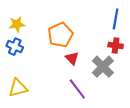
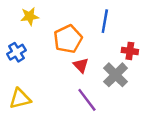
blue line: (116, 19) -> (105, 21), moved
yellow star: (17, 24) -> (30, 16), moved
blue cross: (15, 47) -> (16, 52), turned 35

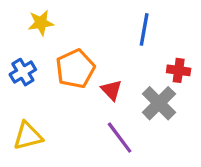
orange pentagon: (68, 39) -> (75, 69), moved

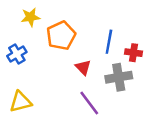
blue line: (144, 29) -> (109, 42), moved
orange pentagon: (75, 69) -> (61, 36), moved
gray cross: (159, 103) -> (119, 77), turned 35

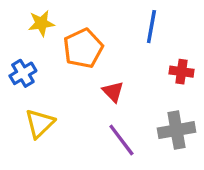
blue line: (109, 42) -> (151, 27), moved
gray cross: (119, 77) -> (176, 130), moved
yellow triangle: (21, 102) -> (40, 123), moved, turned -30

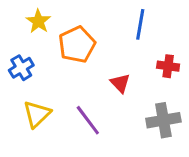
yellow star: (41, 23) -> (38, 21), turned -30
red triangle: (113, 92) -> (120, 83), moved
purple line: (121, 140) -> (88, 120), moved

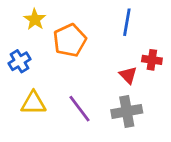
red triangle: (120, 83) -> (128, 75), moved
yellow triangle: (37, 114) -> (33, 103), turned 44
gray cross: (163, 120) -> (127, 111), moved

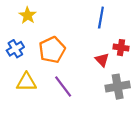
orange pentagon: (70, 40) -> (52, 50), moved
gray cross: (127, 111) -> (118, 87), moved

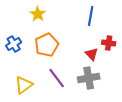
yellow star: (28, 15) -> (38, 14), moved
yellow triangle: (26, 82) -> (24, 85), moved, turned -36
gray cross: (118, 87) -> (89, 78), moved

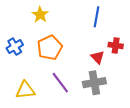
yellow triangle: (24, 85) -> (25, 90), turned 30

